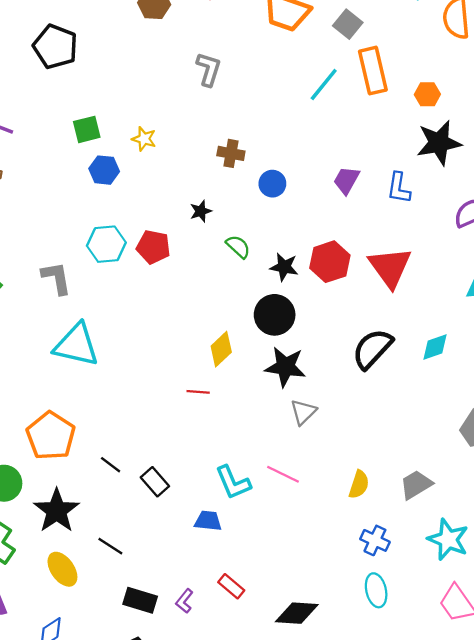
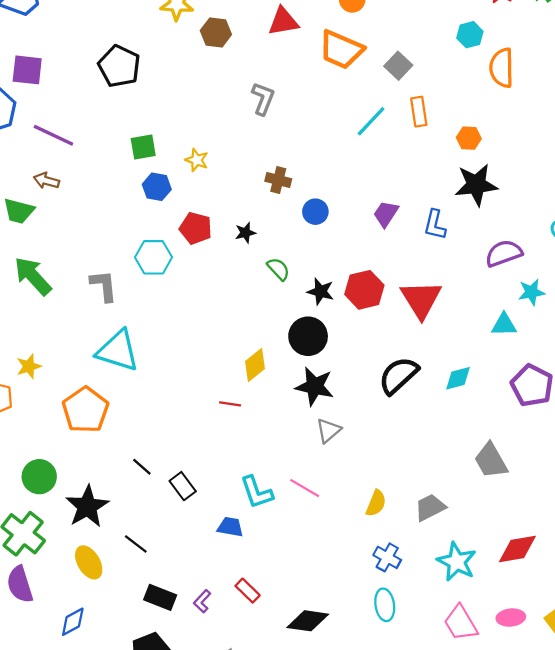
orange rectangle: (373, 71) -> (419, 112), size x0.7
red pentagon: (153, 247) -> (196, 228), moved
orange pentagon: (51, 436) -> (85, 410), moved

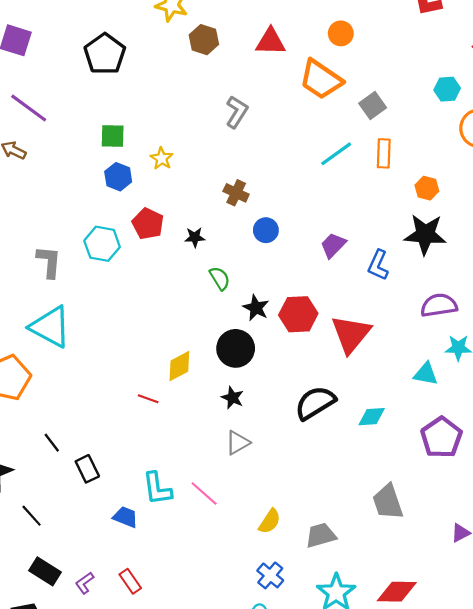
black star: (315, 386) -> (233, 398), size x0.6

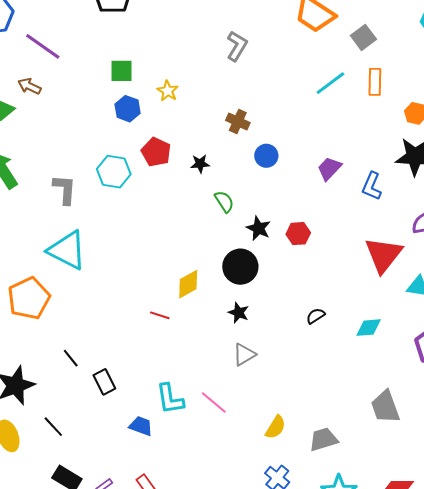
red hexagon: (298, 314) -> (298, 234), size x0.7
red triangle: (351, 334) -> (383, 255), moved
black semicircle: (315, 403) -> (316, 316), size x0.5

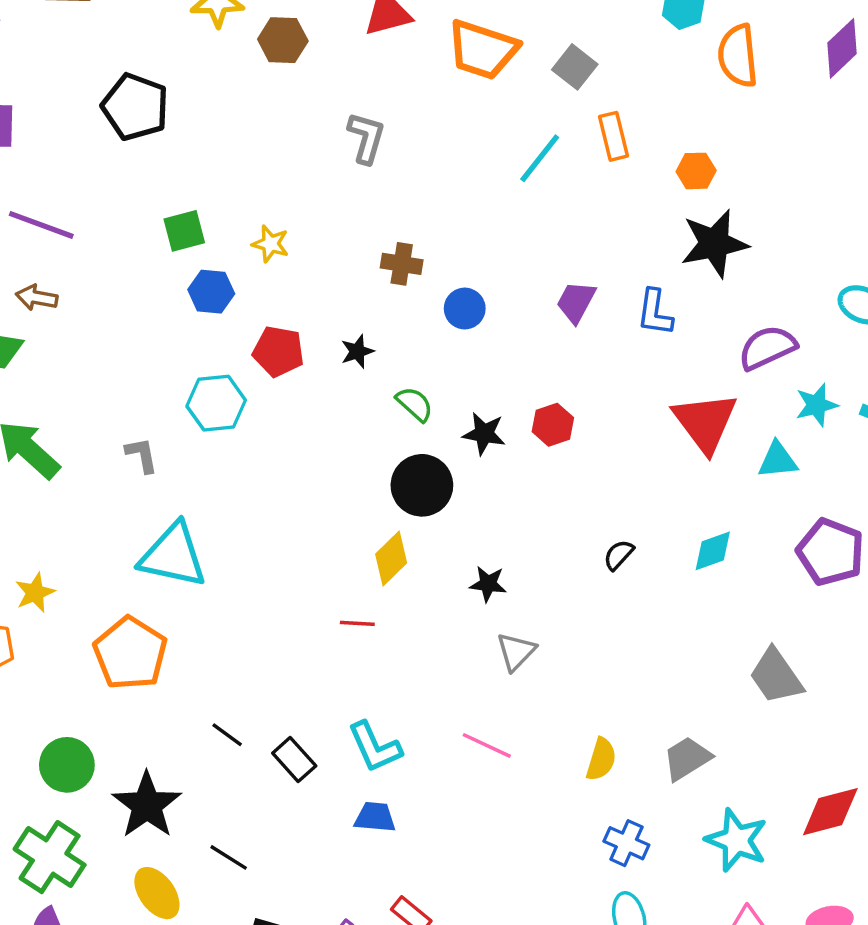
gray L-shape: (65, 189) -> (142, 455), size x0.7
black circle: (240, 267) -> (422, 485), moved
cyan L-shape: (170, 399) -> (375, 747), moved

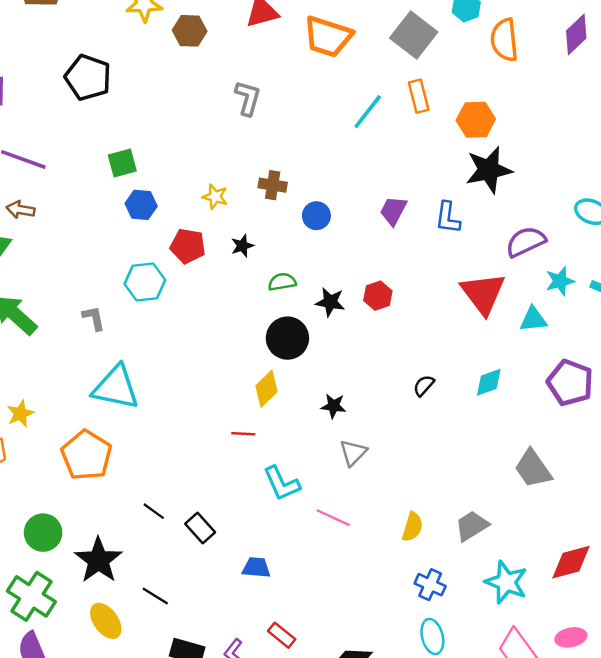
gray square: (575, 67) -> (414, 35), moved, size x1.5
orange hexagon: (696, 171) -> (476, 120), size x1.4
yellow star: (270, 244) -> (215, 197), moved
green semicircle: (415, 404) -> (282, 282), turned -52
cyan L-shape: (375, 747) -> (282, 483), moved

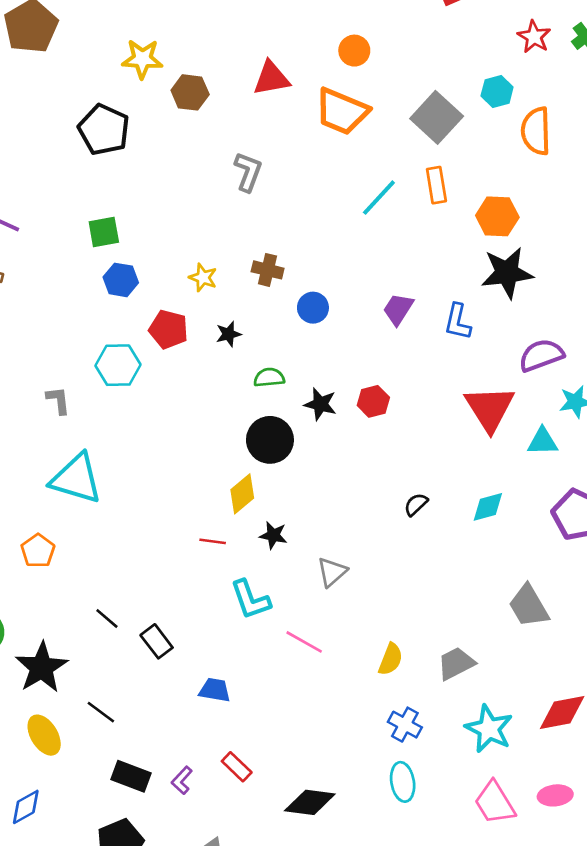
black pentagon: (88, 77) -> (104, 130), moved
black star: (334, 406) -> (273, 535), moved
orange pentagon: (87, 455) -> (38, 551), size x0.6

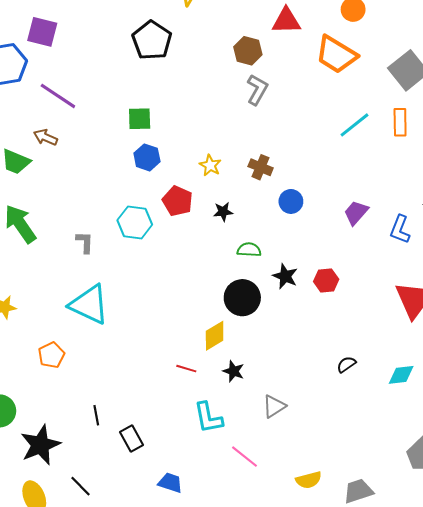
brown hexagon: (190, 92) -> (248, 51), moved
black line: (107, 619) -> (96, 415), turned 30
yellow semicircle: (391, 659) -> (309, 480), turned 45

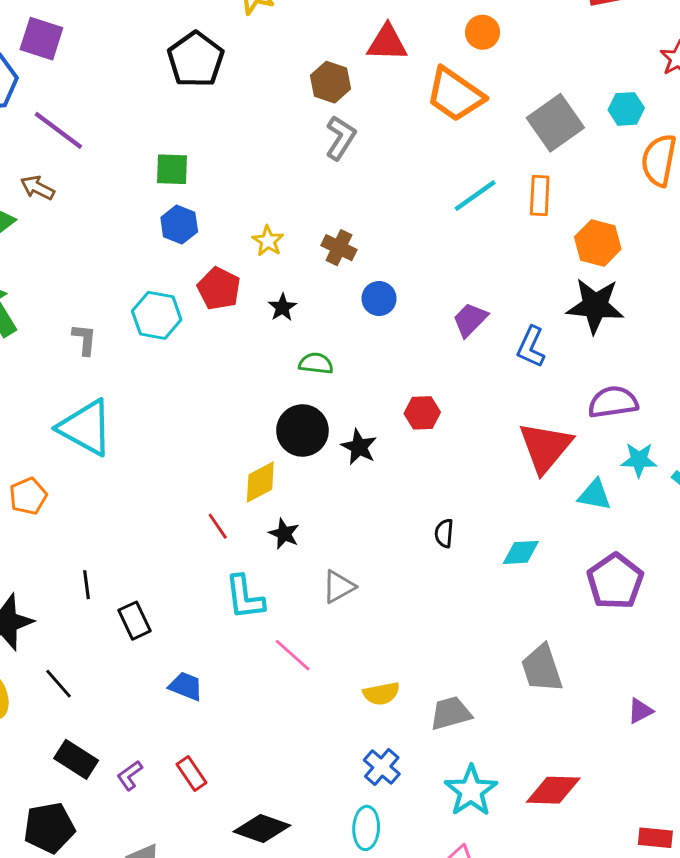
black star: (223, 212) -> (282, 307), turned -30
black star: (285, 276) -> (359, 447), moved
black semicircle: (346, 364) -> (444, 533), turned -54
red line: (186, 369) -> (218, 526), turned 36

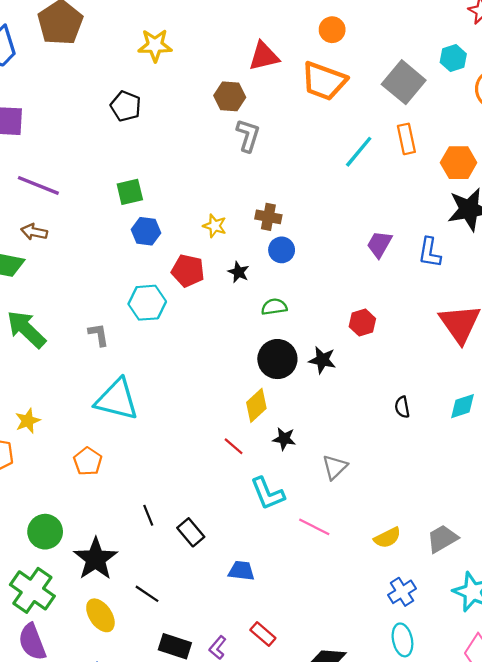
black pentagon: (196, 59) -> (126, 106), size x0.7
blue circle: (379, 299) -> (282, 250), moved
blue cross: (382, 767) -> (402, 592), turned 32

